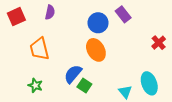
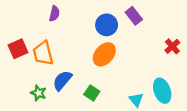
red square: (16, 17) -> (18, 49), moved
orange ellipse: (96, 50) -> (104, 54), turned 70
blue semicircle: (73, 74) -> (62, 80), moved

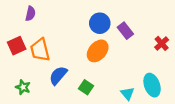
purple semicircle: (54, 14) -> (30, 14), moved
purple rectangle: (134, 16) -> (125, 31), moved
green star: (38, 93) -> (23, 87), moved

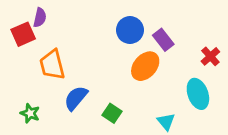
red square: (17, 46) -> (23, 34), moved
orange ellipse: (98, 51) -> (145, 66), moved
cyan ellipse: (152, 85) -> (198, 94), moved

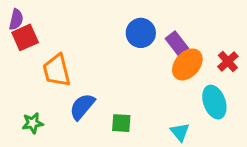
purple semicircle: (40, 18) -> (16, 19), moved
orange ellipse: (145, 66) -> (187, 64), moved
green star: (30, 113) -> (33, 123), turned -30
green square: (112, 113) -> (121, 123), turned -30

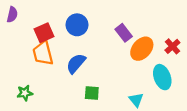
blue circle: (141, 33) -> (77, 25), moved
red square: (25, 37) -> (44, 33), moved
purple rectangle: (177, 43) -> (124, 33), moved
blue semicircle: (82, 107) -> (76, 63), moved

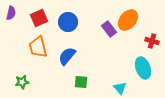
red square: (44, 33) -> (39, 18), moved
red cross: (172, 46) -> (152, 41), turned -32
orange ellipse: (142, 49) -> (128, 20), moved

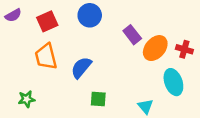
purple semicircle: (11, 13) -> (13, 15), turned 48
orange ellipse: (128, 20) -> (155, 48), moved
blue circle: (68, 22) -> (90, 15), moved

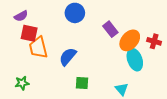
purple semicircle: (13, 15) -> (21, 16), moved
red square: (47, 21) -> (29, 33), moved, turned 36
cyan ellipse: (173, 82) -> (135, 60), moved

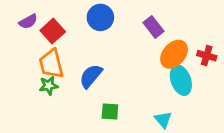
purple rectangle: (110, 29) -> (154, 27), moved
red square: (29, 33) -> (53, 31), moved, turned 36
green star: (22, 83) -> (49, 86), moved

